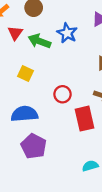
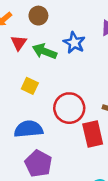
red circle: (63, 94) -> (69, 108), size x1.6

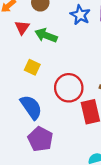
blue star: (74, 43) -> (80, 15), moved
blue semicircle: (29, 129) -> (31, 107), turned 60

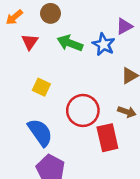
blue star: (80, 15) -> (104, 44), moved
green arrow: (46, 35) -> (70, 43), moved

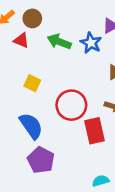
brown circle: (50, 13) -> (32, 18), moved
red triangle: (30, 42) -> (21, 40), turned -42

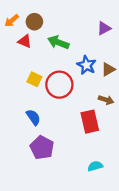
blue star: (91, 43) -> (86, 65), moved
red circle: (71, 105) -> (59, 85), moved
blue semicircle: (31, 126) -> (33, 117), size x0.7

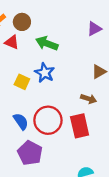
blue star: (86, 65) -> (45, 73), moved
red circle: (59, 85) -> (48, 120), moved
brown arrow: (106, 100) -> (89, 99), moved

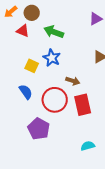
brown arrow: (89, 99) -> (73, 81), moved
blue semicircle: (21, 121) -> (26, 92), moved

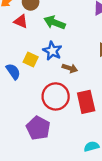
brown arrow: (73, 81) -> (70, 68), moved
blue semicircle: (26, 92) -> (13, 71), moved

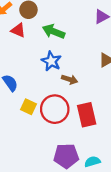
yellow square: (31, 59) -> (28, 107), moved
purple pentagon: (38, 128) -> (66, 156), moved, turned -30

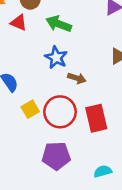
yellow square: (28, 107) -> (30, 109), turned 35
purple pentagon: (66, 156) -> (56, 156), moved

